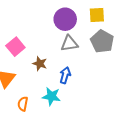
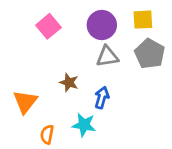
pink square: (15, 47) -> (48, 26), moved

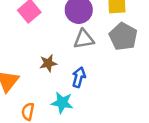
brown star: (69, 82) -> (48, 63), turned -30

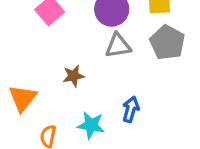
blue arrow: (79, 77) -> (131, 109), moved

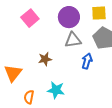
blue arrow: (131, 109) -> (87, 61), moved

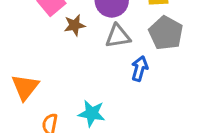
brown star: (45, 59) -> (75, 25), moved

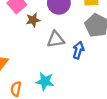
gray triangle: (118, 36) -> (56, 39), moved

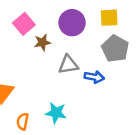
blue arrow: (78, 50) -> (94, 77), turned 84

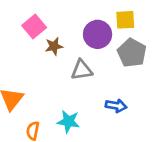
purple circle: (72, 23) -> (98, 34), moved
blue arrow: (94, 77) -> (116, 106), moved

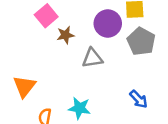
blue arrow: (116, 106) -> (139, 99), moved, turned 36

